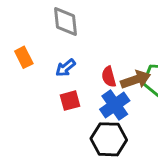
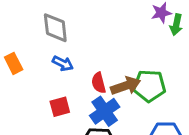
blue arrow: (66, 68) -> (63, 63), moved, turned -114

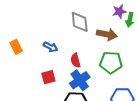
gray diamond: (55, 28) -> (80, 22), moved
brown arrow: (125, 86) -> (107, 34), moved, turned 30

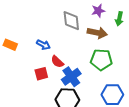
purple star: (119, 11) -> (98, 11), moved
orange rectangle: (16, 47) -> (10, 45), turned -40
red semicircle: (76, 60) -> (57, 62), moved, turned -32

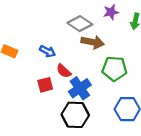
gray diamond: (71, 21) -> (80, 24), turned -50
brown arrow: (97, 33) -> (93, 42), moved

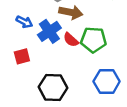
red semicircle: (64, 71) -> (71, 40), moved
blue cross: (80, 88) -> (49, 31), moved

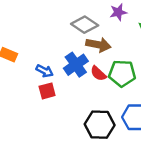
blue arrow: (24, 22) -> (45, 71), moved
black hexagon: (53, 87) -> (100, 125), moved

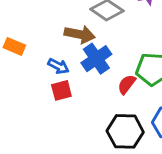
brown arrow: (98, 45) -> (80, 34), moved
red semicircle: (98, 73) -> (127, 84), moved, turned 84

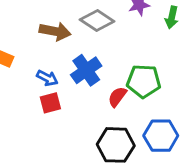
brown arrow: (80, 34) -> (55, 31), moved

